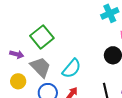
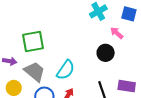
green square: (42, 37) -> (33, 42), turned 35

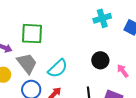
pink arrow: (117, 33) -> (123, 71), moved

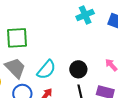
black circle: (100, 60) -> (78, 69), moved

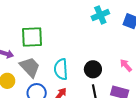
cyan semicircle: (46, 70) -> (61, 69), turned 135

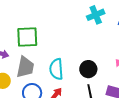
gray trapezoid: (30, 67) -> (25, 67), turned 55

